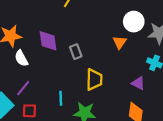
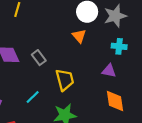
cyan line: (61, 98) -> (33, 97), moved, turned 64

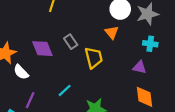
gray rectangle: (39, 58) -> (71, 42), moved
yellow trapezoid: (65, 80) -> (94, 58), moved

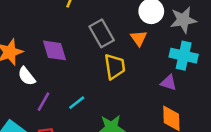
gray rectangle: (71, 42) -> (102, 33), moved, size x1.5
cyan cross: (150, 44) -> (184, 56), size x1.5
purple line: (30, 100) -> (43, 102), moved

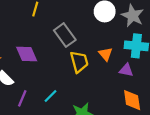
gray star: (183, 20) -> (133, 16), turned -30
orange triangle: (139, 38) -> (106, 54), moved

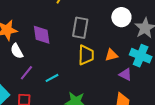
gray rectangle: (65, 35) -> (80, 28), turned 30
orange triangle: (106, 54) -> (111, 55), turned 40

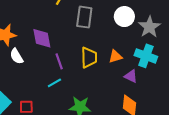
gray rectangle: (80, 28) -> (84, 17), moved
purple line: (26, 73) -> (59, 61), moved, turned -56

